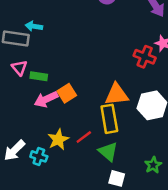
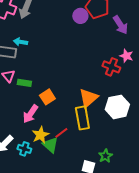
orange triangle: (117, 94) -> (88, 98), turned -35
pink arrow: (46, 99) -> (30, 114), moved, turned -30
green triangle: (108, 152) -> (50, 145), moved
green star: (153, 165) -> (105, 156), moved

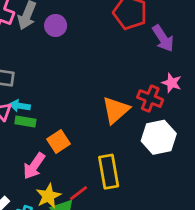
purple circle: (80, 16) -> (56, 25), moved
cyan arrow: (20, 42) -> (20, 106), moved
orange triangle: (88, 98) -> (116, 110), moved
white hexagon: (117, 107) -> (159, 137), moved

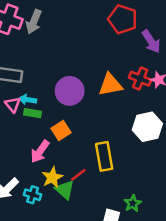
purple circle: (56, 25) -> (70, 91), moved, size x1.5
red cross: (150, 99) -> (140, 79), moved
orange triangle: (116, 110) -> (110, 85), moved, turned 30

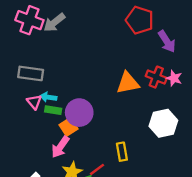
gray arrow: (34, 22) -> (54, 23), turned 30
purple circle: (70, 91) -> (79, 113), moved
orange square: (61, 130) -> (69, 127), moved
yellow rectangle: (104, 156) -> (122, 152), size x0.7

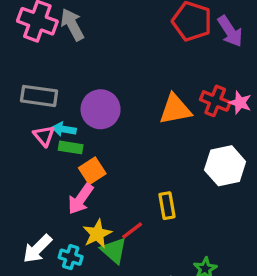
gray arrow: (54, 23) -> (72, 25), turned 100
purple arrow: (167, 41) -> (230, 31), moved
purple circle: (79, 113) -> (101, 109), moved

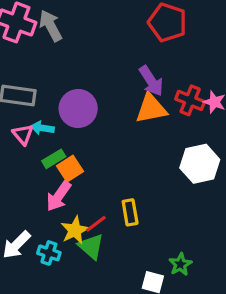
purple arrow: (230, 31) -> (151, 81), moved
green rectangle: (71, 147) -> (54, 159), moved, turned -40
yellow rectangle: (167, 206) -> (130, 212), moved
red line: (132, 231) -> (96, 224), moved

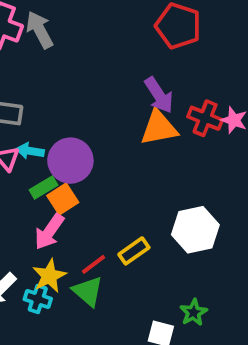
purple circle: (78, 108) -> (70, 161), moved
white hexagon: (200, 164) -> (195, 230), moved
yellow rectangle: (130, 212) -> (134, 251), turned 65
yellow star: (75, 230) -> (49, 276), moved

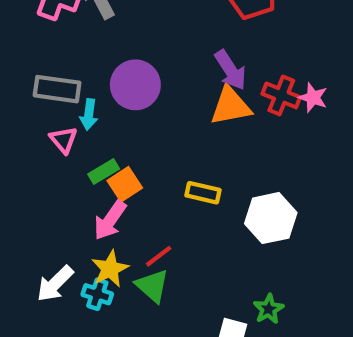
cyan arrow: (30, 151) -> (89, 114), moved, turned -92
purple circle: (70, 161) -> (135, 85), moved
yellow rectangle: (134, 251) -> (203, 193), moved, turned 48

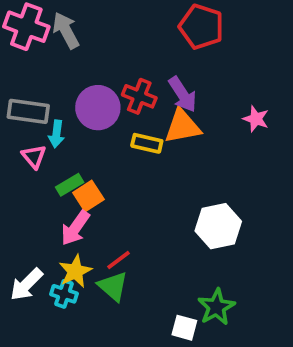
red cross: (281, 95) -> (139, 96), moved
yellow rectangle: (203, 193) -> (147, 143), moved
green star: (269, 309) -> (216, 307), size x1.4

